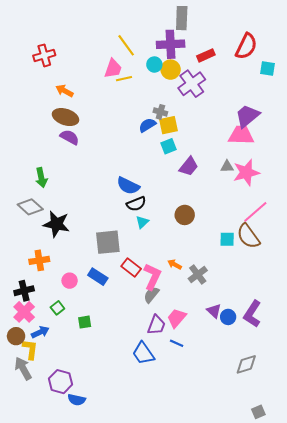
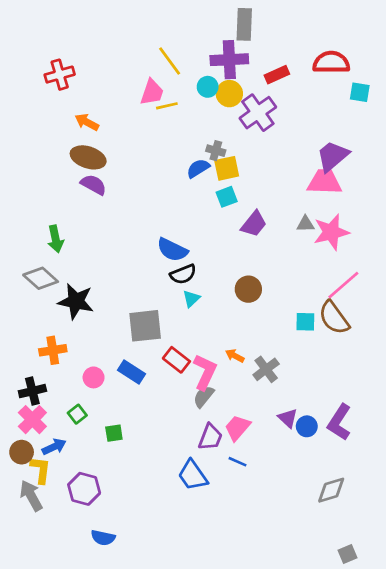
red semicircle: (246, 46) -> (331, 62), turned -116
purple hexagon: (60, 382) -> (84, 489), moved

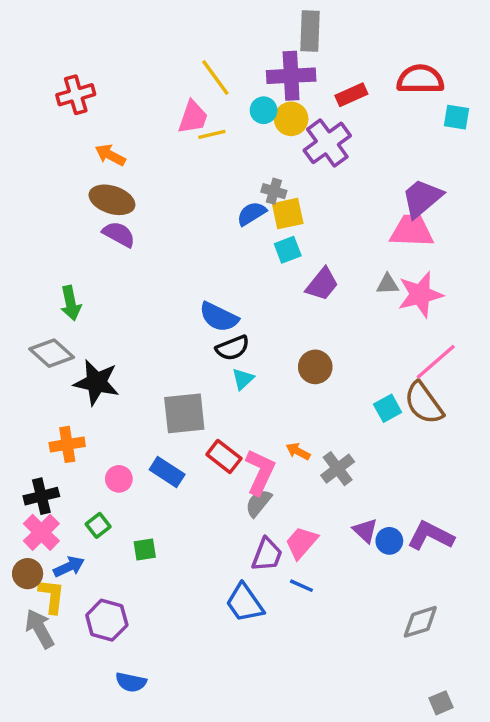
cyan square: (305, 322) -> (388, 408), turned -30
purple L-shape: (339, 422) -> (431, 536), turned 84

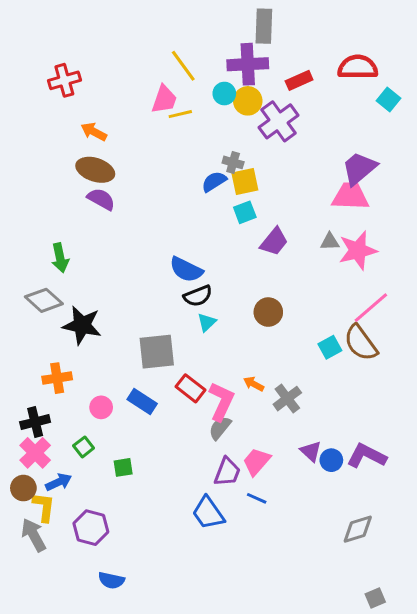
cyan square: (456, 117) -> (389, 99), turned 30

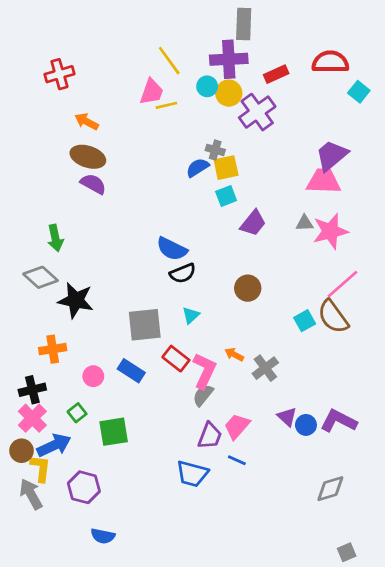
cyan triangle: (207, 322) -> (191, 315), moved
green square: (123, 467) -> (114, 432), size x1.6
blue arrow: (59, 482) -> (54, 445), size x1.4
blue trapezoid: (208, 513) -> (192, 474), turned -40

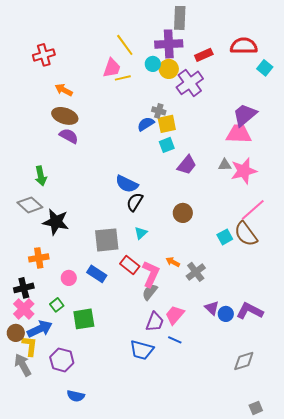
black semicircle: (183, 273) -> (135, 202), turned 144

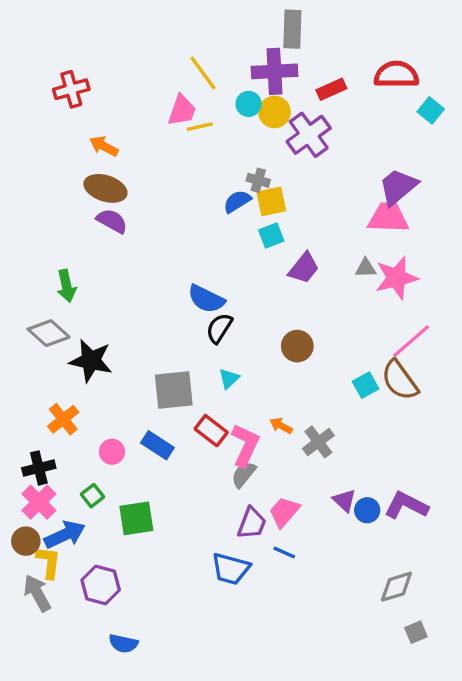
orange cross: (39, 258) -> (63, 419), turned -30
gray square: (256, 408) -> (416, 632), moved

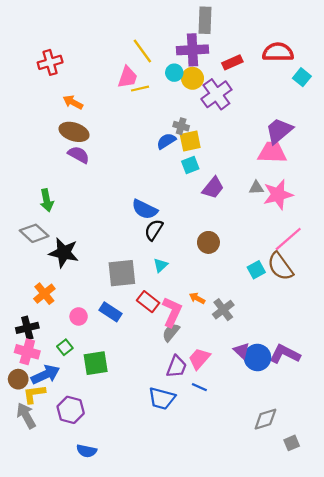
pink cross: (39, 502) -> (27, 352), turned -30
blue circle: (367, 510) -> (257, 357), size x1.5
yellow L-shape: (49, 562) -> (34, 394), turned -105
gray diamond: (396, 587) -> (265, 419), moved

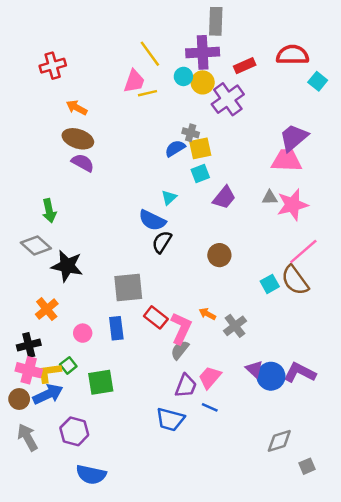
cyan triangle: (161, 265) -> (169, 198), moved
blue rectangle: (110, 312) -> (116, 328), turned 50
yellow L-shape: (34, 394) -> (49, 373), moved
blue semicircle: (87, 451) -> (91, 475), size x1.4

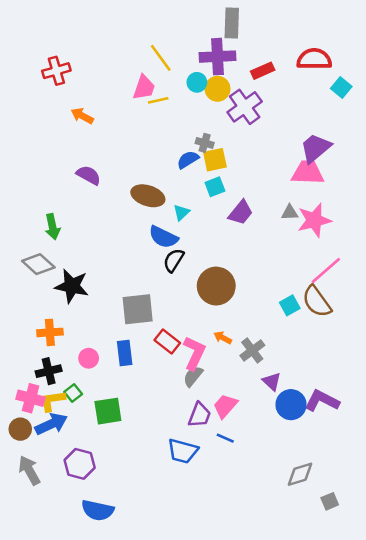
brown ellipse: (78, 139) -> (148, 196), moved
brown circle: (219, 255) -> (216, 286), moved, size x1.5
orange cross: (47, 309) -> (50, 332), turned 35
black cross: (29, 345) -> (49, 371), moved
purple triangle: (254, 369) -> (272, 381), moved

